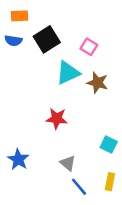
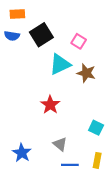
red star: (57, 119) -> (50, 105), turned 30
blue star: (18, 159) -> (22, 153), moved
blue line: (79, 187) -> (70, 165), turned -49

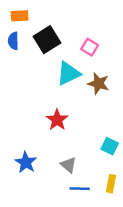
blue semicircle: (12, 36) -> (13, 41), turned 80
blue star: (22, 153) -> (26, 162), moved

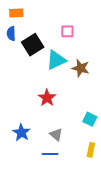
black square: (47, 40) -> (33, 45), moved
pink square: (90, 47) -> (67, 31), moved, turned -32
blue line: (80, 189) -> (50, 154), moved

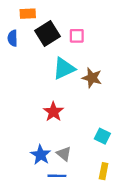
orange rectangle: (16, 13) -> (28, 14), moved
black square: (33, 45) -> (48, 34), moved
blue star: (21, 133) -> (41, 155), moved

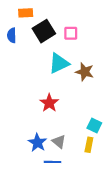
yellow rectangle: (104, 171) -> (89, 145), moved

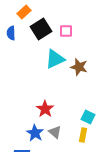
orange rectangle: (26, 13) -> (24, 12), turned -40
red star: (49, 103) -> (45, 109), moved
blue line: (52, 162) -> (22, 151), moved

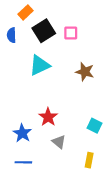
cyan triangle: (55, 59) -> (40, 65), moved
blue star: (35, 133) -> (22, 133), moved
yellow rectangle: (83, 135) -> (89, 160), moved

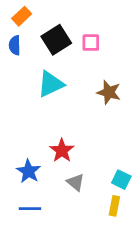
orange rectangle: (26, 12) -> (22, 16), moved
cyan square: (94, 126) -> (121, 180), moved

